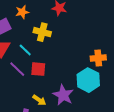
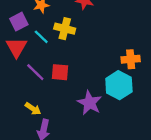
cyan line: (25, 50) -> (41, 37), moved
yellow arrow: (39, 100) -> (33, 109), moved

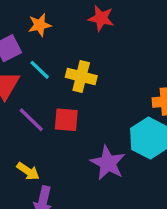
yellow cross: (65, 29) -> (81, 76), moved

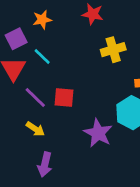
yellow cross: (81, 76) -> (113, 50), moved, turned -30
yellow arrow: (28, 171) -> (35, 129), moved

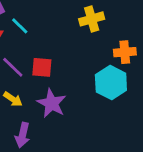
purple star: (98, 133) -> (52, 103), moved

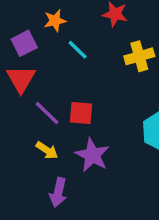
cyan line: (20, 26) -> (78, 50), moved

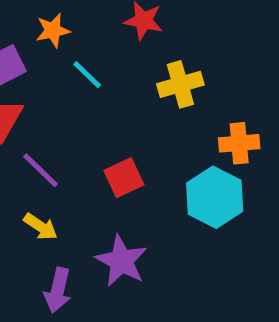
red square: (81, 113) -> (124, 178), moved, turned -30
purple star: (92, 155) -> (121, 261), moved

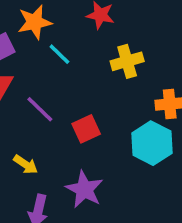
orange star: (53, 30) -> (35, 22), size x1.4
purple line: (41, 170) -> (40, 109), moved

